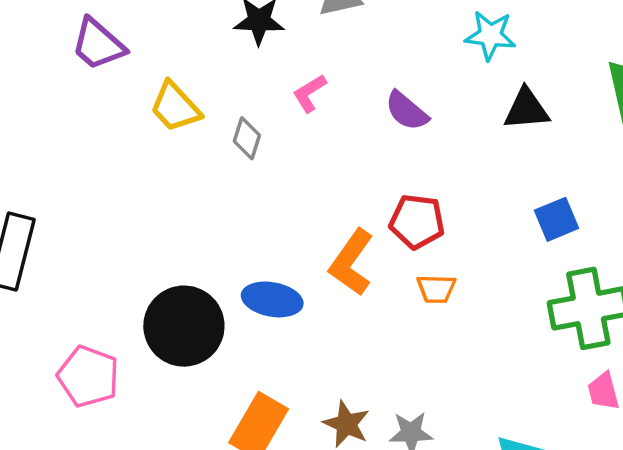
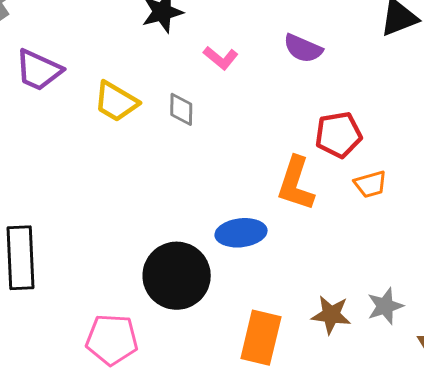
pink L-shape: (310, 93) -> (221, 58), turned -92

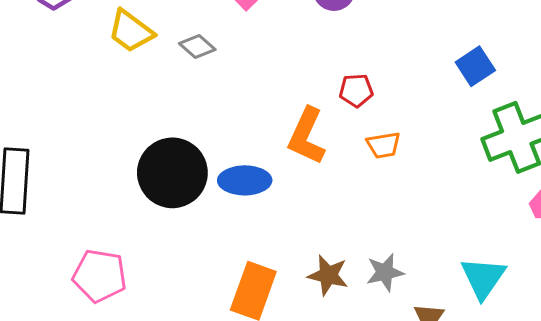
gray diamond: (181, 109) -> (197, 46), turned -56
red pentagon: (338, 135) -> (356, 90), size x0.7
black circle: (177, 276) -> (172, 173), moved

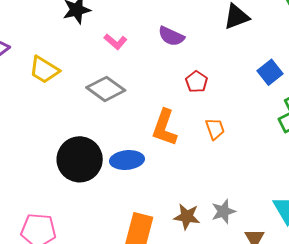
gray diamond: (197, 46) -> (106, 89), moved, size x1.6
red pentagon: (356, 90) -> (197, 82), moved, turned -30
orange trapezoid: (383, 145) -> (215, 129), turned -95

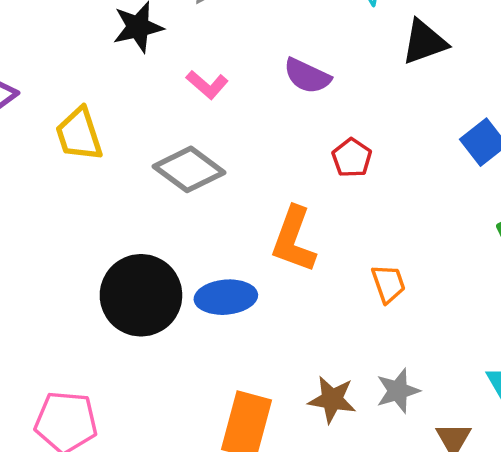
yellow trapezoid: (44, 70) -> (79, 134), turned 40
orange trapezoid: (215, 129) -> (388, 284), moved

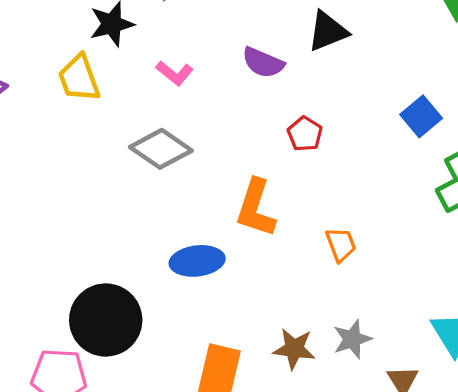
black triangle: (424, 42) -> (328, 31), moved
yellow trapezoid: (79, 134) -> (79, 78), moved
black circle: (141, 295) -> (106, 320), moved

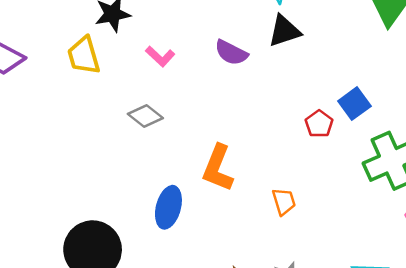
red pentagon: (305, 134) -> (319, 124), moved
gray diamond: (161, 149) -> (145, 116), size x0.7
blue ellipse: (197, 261) -> (168, 207), turned -72

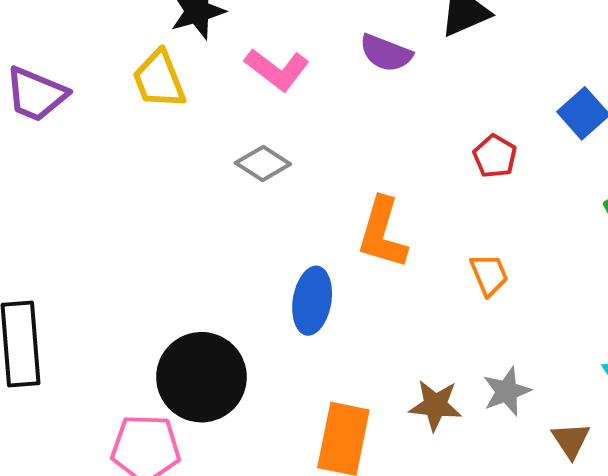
pink L-shape: (160, 56) -> (277, 69), size x1.4
red pentagon: (319, 124) -> (495, 156), moved

